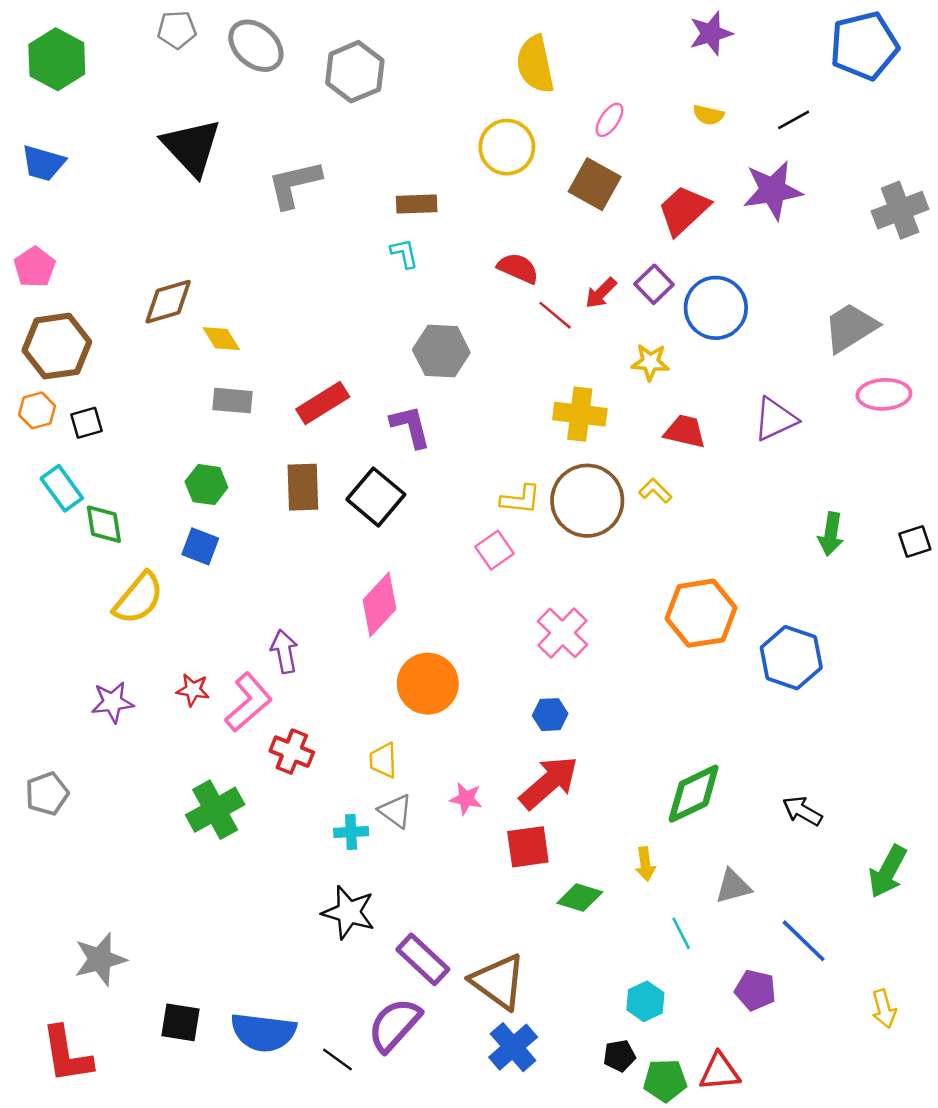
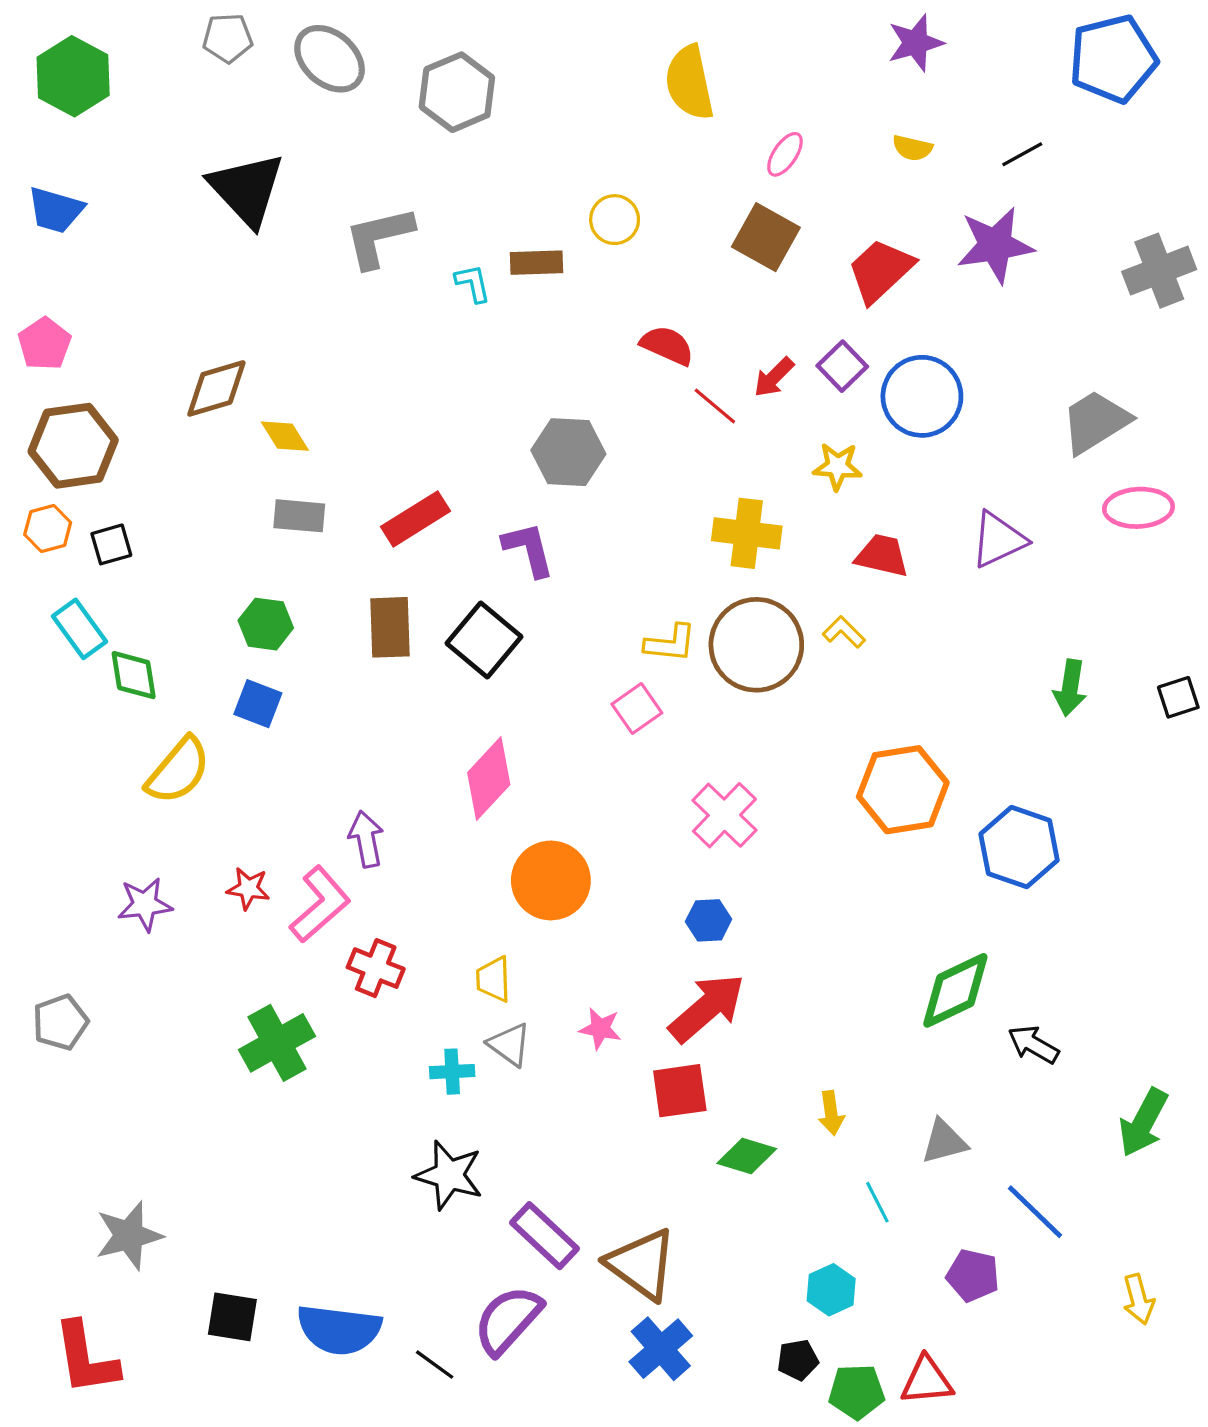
yellow circle: (507, 147) -> (615, 220), moved, size x0.7
cyan L-shape: (404, 253) -> (473, 283), moved
green diamond: (694, 794) -> (955, 990), moved

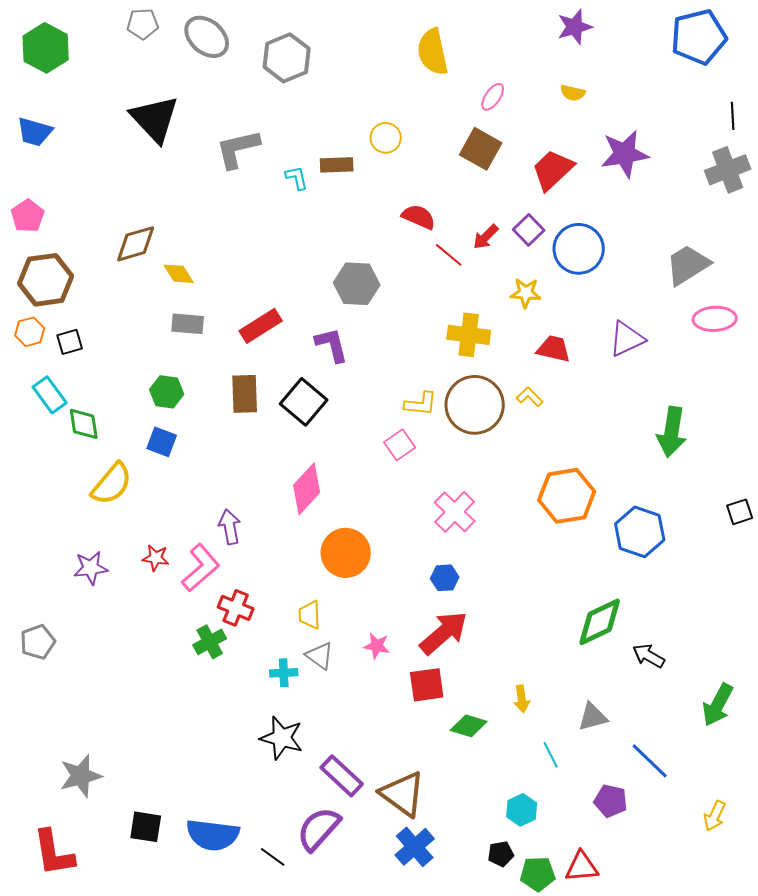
black line: (1022, 154) -> (733, 116), moved, turned -64
green arrow: (1070, 688) -> (672, 432), size x1.4
black square: (1178, 697) -> (740, 512), moved
green cross: (277, 1043) -> (210, 642), moved, size x0.7
yellow arrow: (1139, 1299) -> (715, 816), turned 40

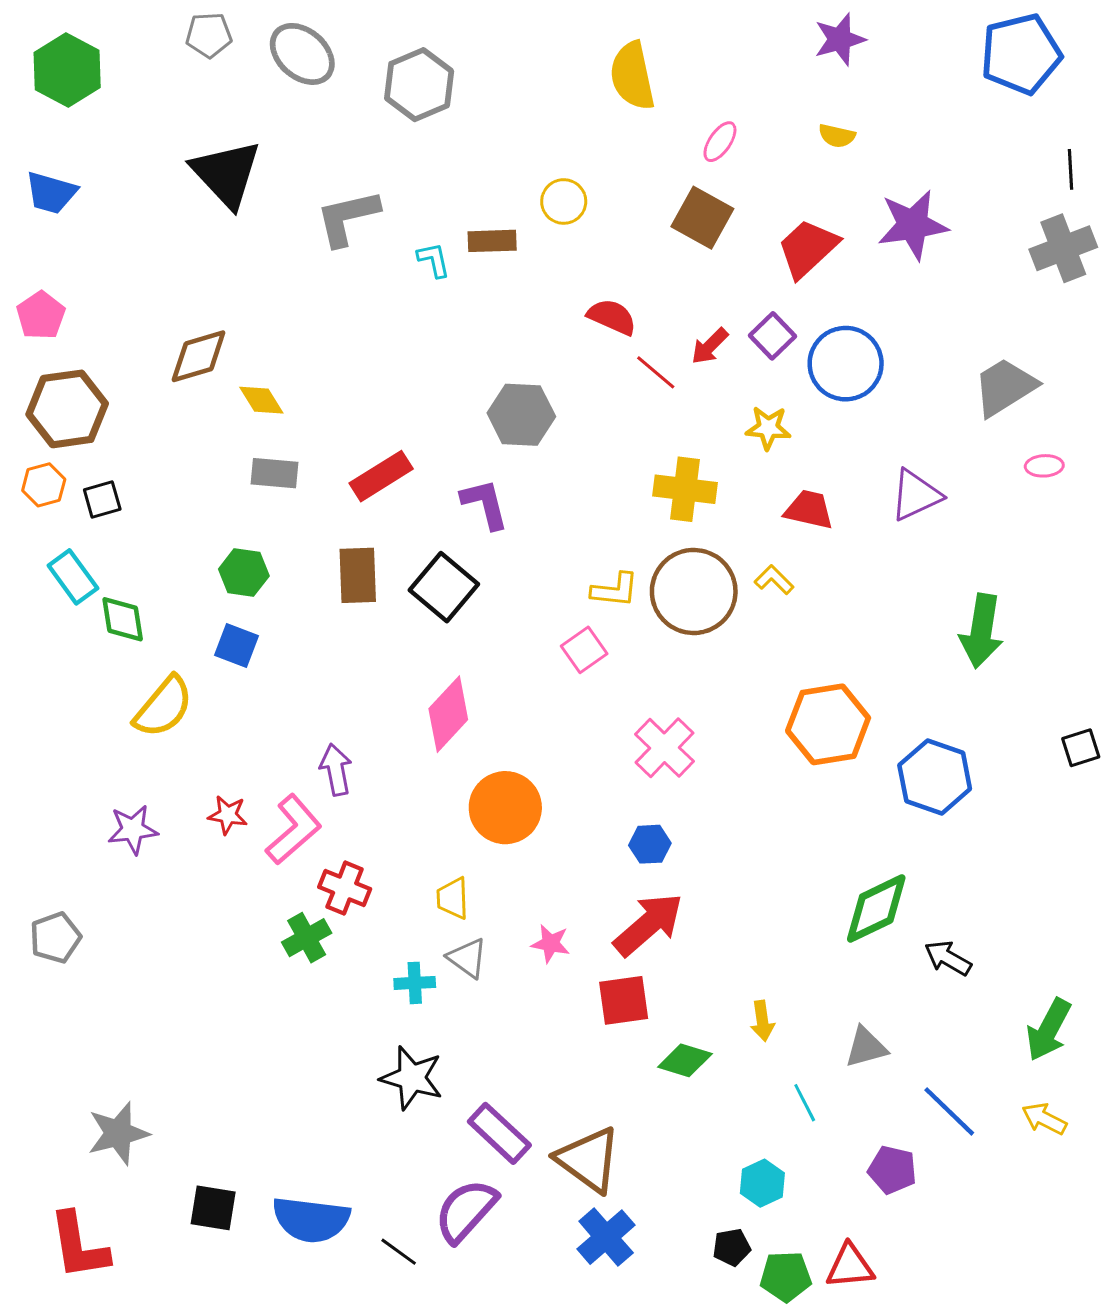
pink ellipse: (715, 319) -> (1044, 466), size x0.6
yellow arrow: (715, 816) -> (1044, 1119), moved, turned 92

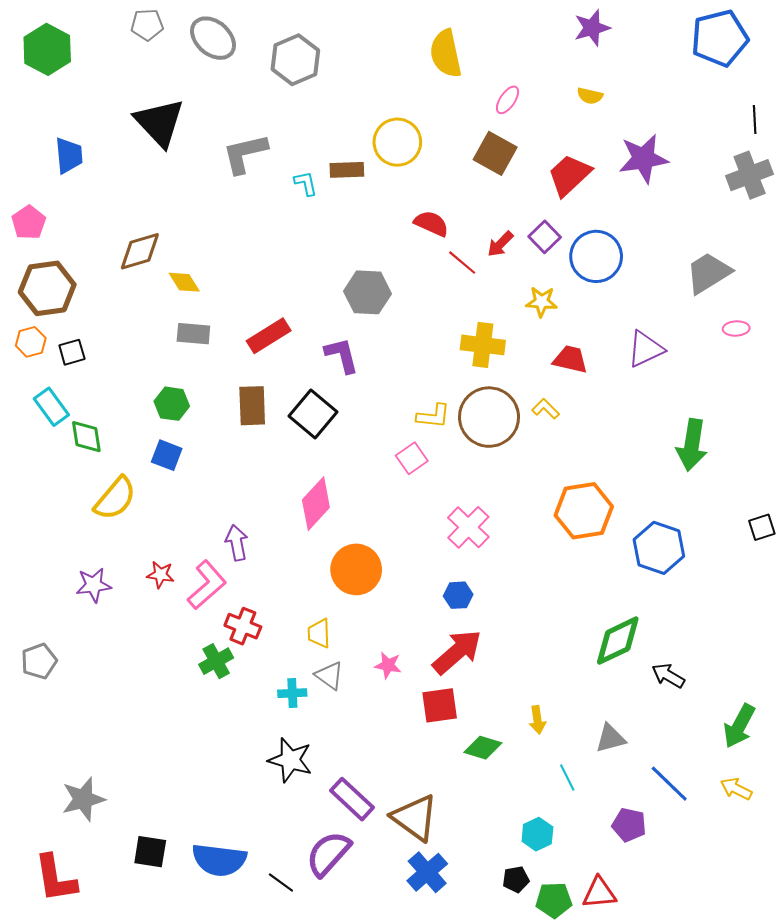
blue trapezoid: (51, 193) -> (69, 155), moved, turned -111
yellow circle: (564, 201) -> (397, 142), size x1.5

